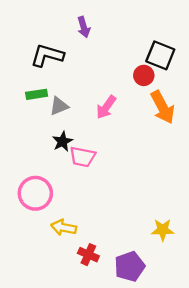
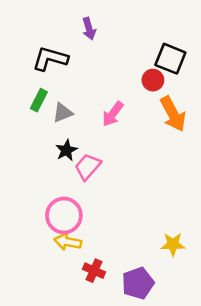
green rectangle: (37, 94) -> (39, 100), turned -54
pink trapezoid: (83, 157) -> (88, 167), turned 120
pink circle: (35, 193) -> (64, 215), moved

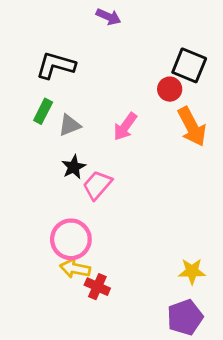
purple arrow: (89, 29) -> (108, 17), moved, turned -50
red cross: (94, 271) -> (97, 287), moved
purple pentagon: (138, 283) -> (185, 317), moved

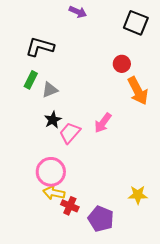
black square: (189, 65) -> (136, 23), moved
pink arrow: (125, 127) -> (103, 123), moved
purple pentagon: (185, 317) -> (101, 219), moved, turned -30

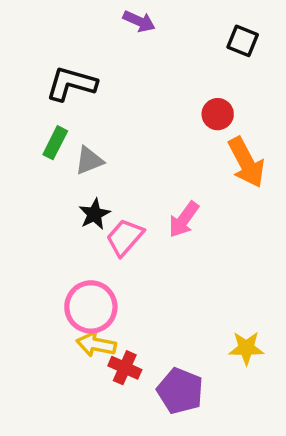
black square: (136, 23) -> (243, 41), size x0.7

